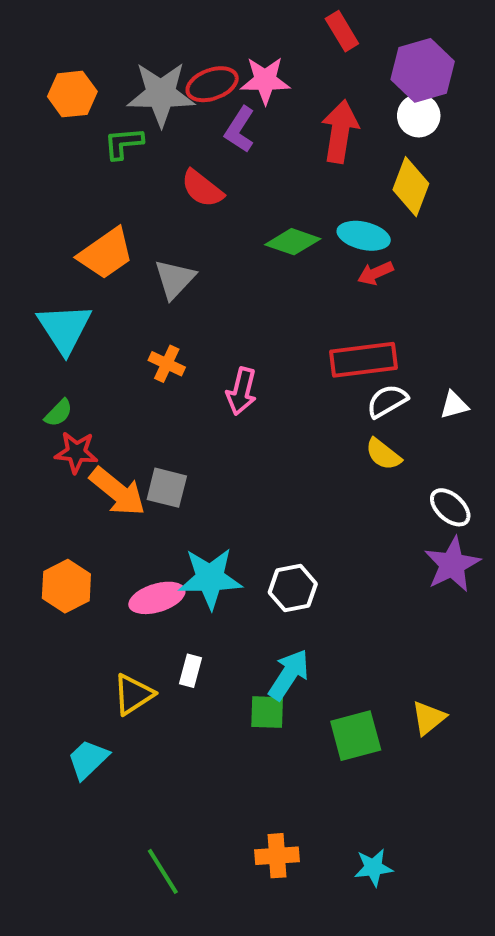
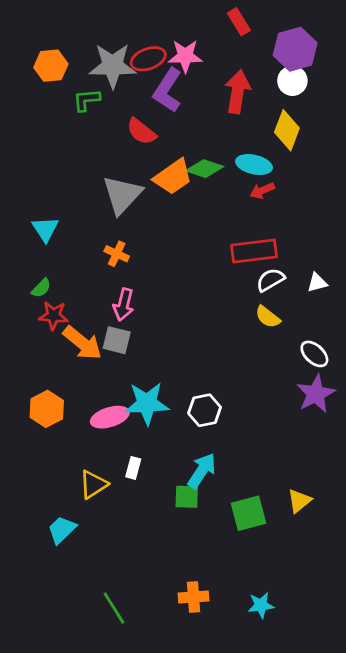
purple L-shape: (240, 129) -> (167, 90), size x1.4
orange trapezoid: (106, 253) -> (173, 177), moved
gray triangle: (175, 279) -> (122, 195), size x1.4
cyan triangle: (64, 328) -> (45, 229), size x0.7
pink arrow: (242, 391) -> (124, 305), moved

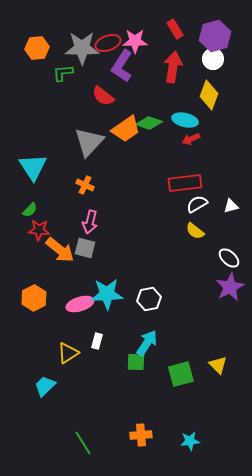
red rectangle: (239, 22) -> (175, 29), moved
cyan triangle: (45, 229) -> (33, 167), size x1.4
yellow triangle: (299, 501) -> (218, 365), turned -36

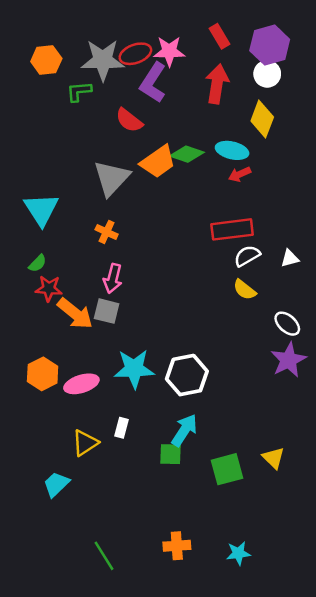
white hexagon: (149, 299) -> (187, 375), size x1.4
pink ellipse: (80, 304) -> (81, 384), moved

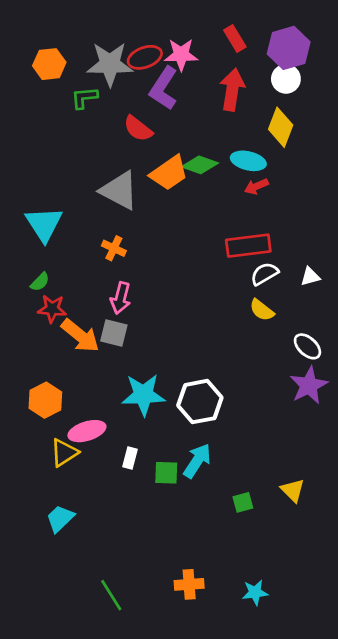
gray triangle: (112, 178) -> (119, 190), turned -45
pink ellipse: (81, 384) -> (87, 431), moved
yellow triangle: (85, 443) -> (64, 453), moved
green square: (171, 454) -> (166, 473), moved
green square: (227, 469) -> (243, 502), size x0.6

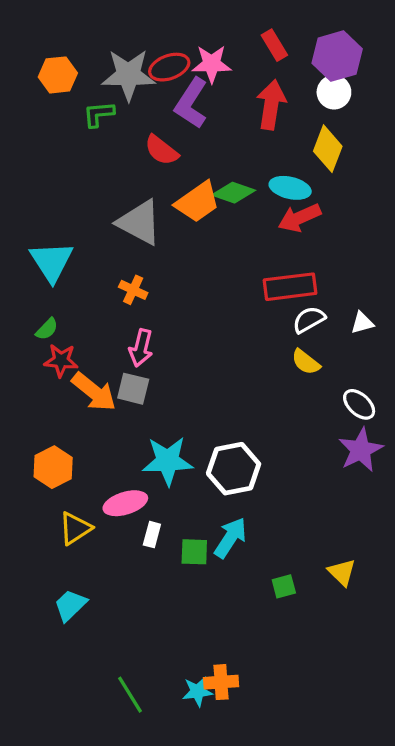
red arrow: (256, 186) -> (299, 218), size x1.5
pink ellipse: (87, 431) -> (125, 503), moved
cyan star: (255, 592) -> (197, 691), moved

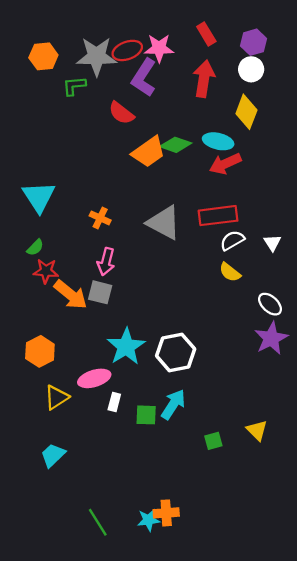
purple hexagon: (337, 56) -> (253, 42), size x0.7
gray triangle: (139, 222) -> (164, 223), moved
white triangle: (362, 323) -> (272, 243), turned -48
cyan star: (168, 461) -> (126, 347), turned -30

